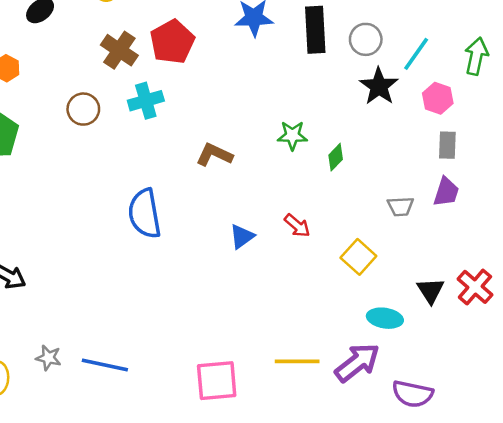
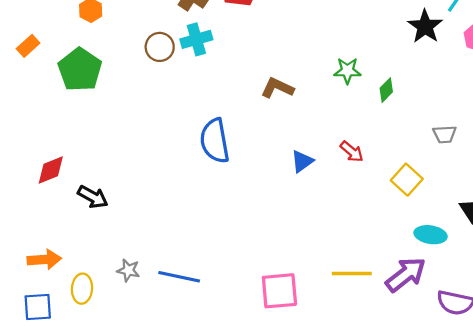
cyan cross: (146, 101) -> (196, 39), moved

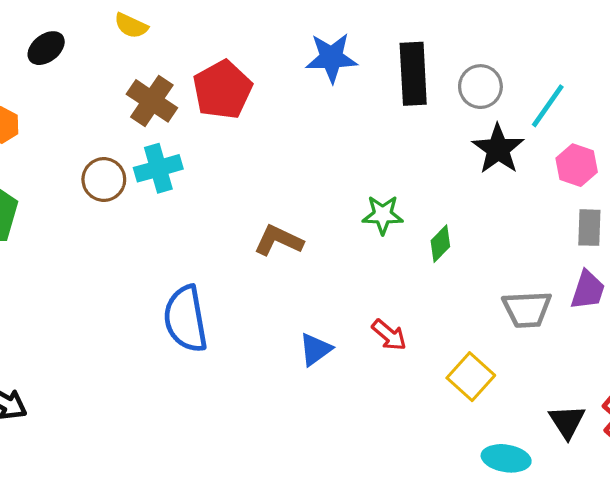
gray trapezoid: (445, 134) -> (527, 309), size x1.4

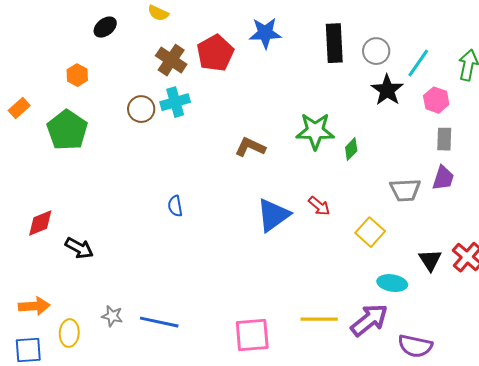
blue star: (331, 58) -> (265, 33), moved
green star: (383, 215) -> (315, 131), size x1.5
blue semicircle: (186, 319) -> (175, 206), moved, size x0.5
blue triangle: (315, 349) -> (273, 215), size x1.6

